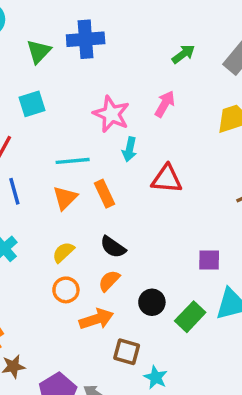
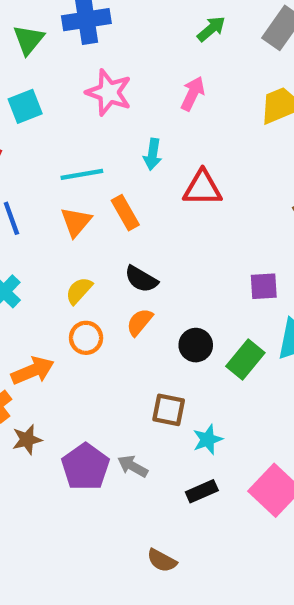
pink star: (111, 114) -> (109, 92), moved
orange arrow: (96, 319) -> (33, 371), moved
cyan star: (156, 377) -> (208, 440), turned 30

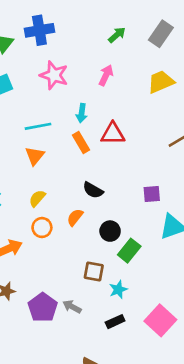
orange rectangle: (125, 213) -> (81, 143), moved
black semicircle: (141, 279) -> (93, 190), moved
green rectangle: (245, 360) -> (129, 251), moved

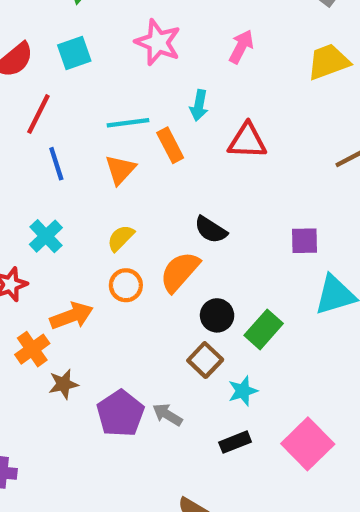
orange rectangle: (81, 143) -> (170, 145), moved
orange semicircle: (75, 217) -> (180, 272), size x1.5
black circle: (110, 231) -> (217, 315), moved
brown square: (94, 271) -> (205, 360), turned 30

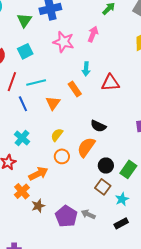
pink arrow: (241, 47) -> (93, 34), moved
cyan line: (128, 123) -> (36, 82), moved

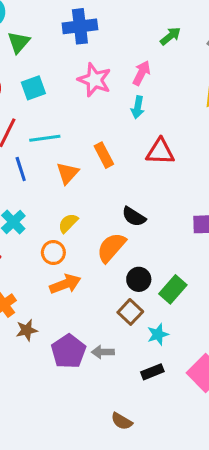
green triangle: (24, 20) -> (19, 42), moved
cyan arrow: (86, 69) -> (138, 107), moved
orange circle: (62, 156) -> (53, 253), moved
orange arrow: (38, 174) -> (65, 284), moved
gray arrow: (88, 214) -> (103, 352), turned -32

